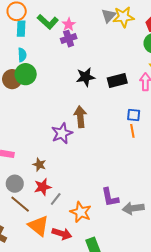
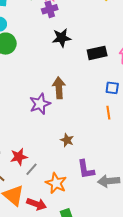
black star: (86, 77) -> (62, 38), moved
orange line: (132, 131) -> (108, 113), moved
brown star: (39, 165) -> (67, 140), moved

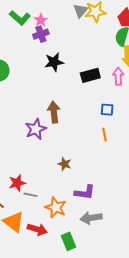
gray line: (31, 169) -> (30, 195), turned 64
purple L-shape: (86, 169) -> (85, 192), turned -70
gray arrow: (109, 181) -> (91, 218), moved

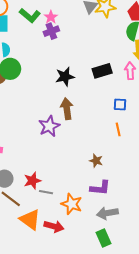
black star: (54, 62) -> (65, 77), moved
brown star: (65, 164) -> (96, 161), moved
green rectangle: (69, 241) -> (104, 238), moved

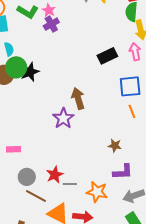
black star: (65, 77) -> (30, 72), moved
blue square: (120, 104) -> (130, 86), size x1.6

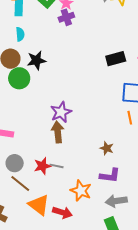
green circle: (16, 67) -> (19, 78), moved
brown arrow: (78, 98) -> (58, 132), moved
gray line: (70, 184) -> (56, 166), moved

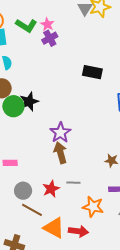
black rectangle: (116, 59) -> (92, 72), moved, turned 36
black star: (36, 60) -> (29, 102), moved
gray line: (56, 166) -> (73, 183), moved

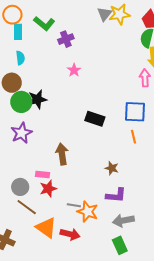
pink star: (47, 24) -> (74, 70), moved
black rectangle: (92, 72) -> (95, 119), moved
purple star: (60, 133) -> (22, 133), moved
pink rectangle: (10, 163) -> (43, 174), moved
gray line: (73, 183) -> (74, 205), moved

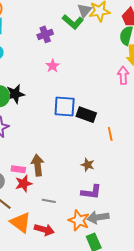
green L-shape: (44, 23) -> (73, 22), moved
blue square: (135, 112) -> (65, 107), moved
black rectangle: (95, 119) -> (86, 115), moved
brown arrow: (62, 154) -> (38, 165), moved
orange star: (88, 212) -> (79, 220), moved

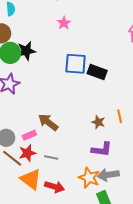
orange line: (110, 134) -> (120, 116), moved
brown arrow: (38, 165) -> (48, 122), turned -45
pink rectangle: (18, 169) -> (29, 135), moved, turned -32
red star: (24, 184) -> (27, 153), moved
gray line: (49, 201) -> (51, 157), moved

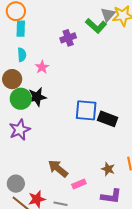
pink star: (64, 23) -> (42, 67), moved
pink rectangle: (29, 135) -> (79, 184), moved

